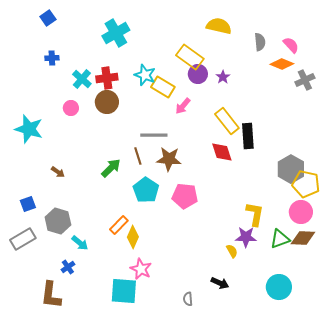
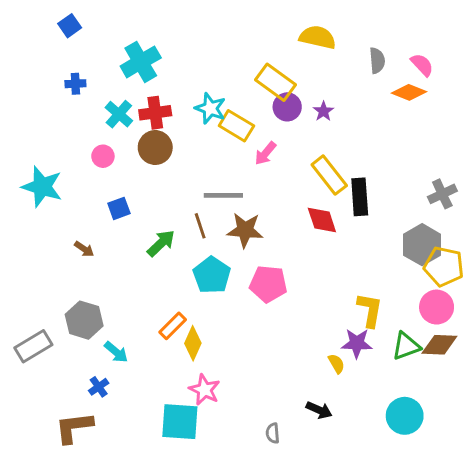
cyan cross: (116, 33) -> (141, 62), moved
gray cross: (305, 80) -> (442, 194), moved
blue square: (28, 204) -> (119, 208), moved
brown L-shape: (51, 295) -> (74, 427), turned 76

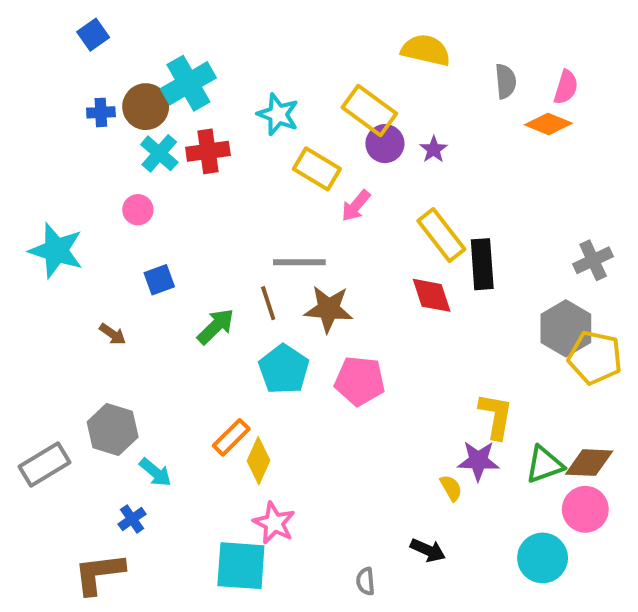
pink semicircle: (422, 65) -> (566, 87), turned 60
cyan star: (210, 108) -> (278, 114), moved
brown circle: (155, 148) -> (146, 107), moved
pink circle: (437, 307) -> (585, 509), moved

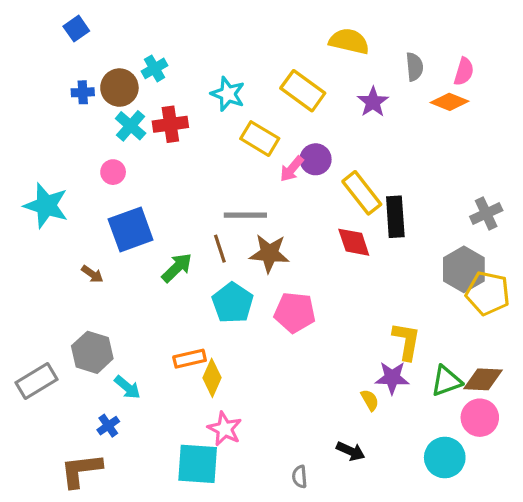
cyan cross: (188, 83) -> (154, 68), size x0.6
purple circle: (385, 144) -> (316, 159), moved
purple star: (434, 149) -> (373, 102), moved, size x1.4
blue square: (159, 280) -> (131, 229), size x1.8
orange rectangle: (231, 437) -> (190, 359), turned 32

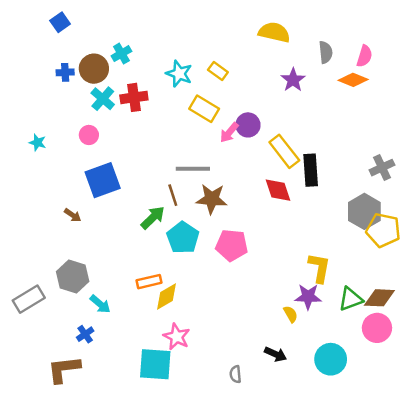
yellow rectangle: (303, 91) -> (218, 71), moved, size x0.6
cyan star: (46, 206) -> (38, 143), moved, size x0.5
green arrow: (177, 268) -> (153, 218), moved
yellow diamond: (212, 378) -> (167, 297), turned 36
cyan circle: (445, 458) -> (331, 359), moved

